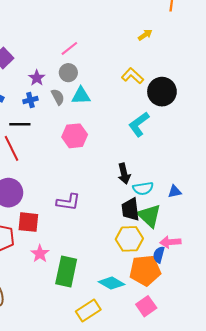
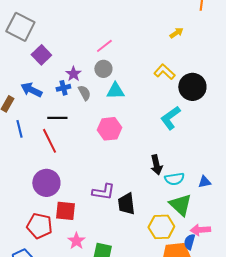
gray semicircle: (58, 97) -> (84, 93), moved
blue cross: (30, 100) -> (63, 88), moved
black trapezoid: (130, 209) -> (126, 204), moved

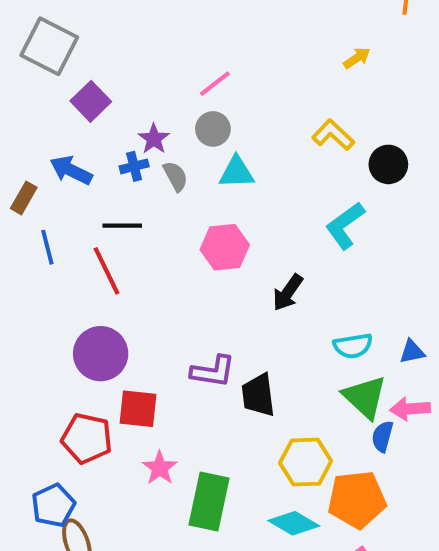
black circle: (192, 87) -> (388, 164), size x0.7
black arrow: (156, 165) -> (288, 293), moved, turned 48
yellow hexagon: (161, 227) -> (306, 462), moved
pink arrow: (200, 230) -> (410, 409), moved
blue semicircle: (189, 242) -> (382, 436), moved

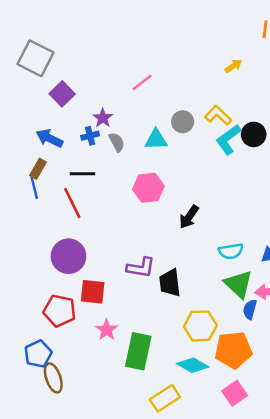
gray circle: (213, 129) -> (183, 122), moved
brown rectangle: (24, 198) -> (38, 169), moved
cyan L-shape: (345, 226) -> (228, 140), moved

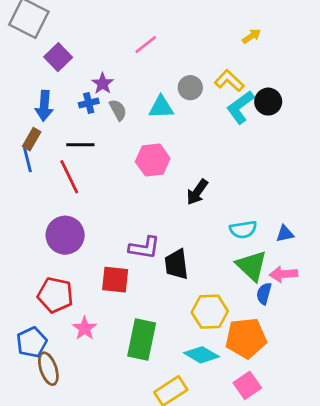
yellow arrow: (233, 66) -> (251, 36), moved
blue arrow: (49, 138) -> (44, 106), turned -112
red square: (93, 292) -> (115, 280), moved
pink star: (107, 330) -> (85, 328), moved

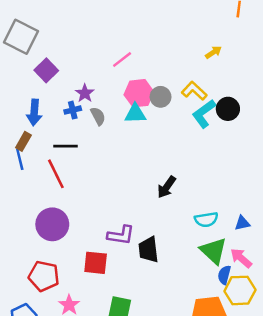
pink hexagon: (153, 160) -> (139, 93), moved
pink arrow: (283, 274) -> (241, 258), turned 45
yellow hexagon: (210, 312) -> (240, 290), moved

